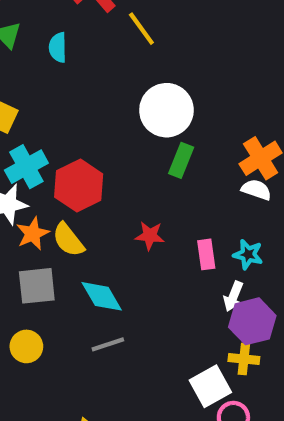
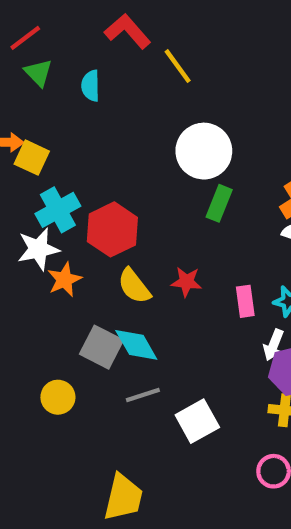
yellow semicircle: (68, 240) -> (134, 286), moved
gray square: (37, 286) -> (101, 347), moved, turned 33
white square: (210, 386) -> (197, 421), moved

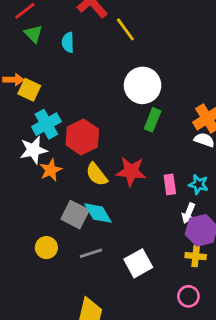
red star: (186, 282) -> (131, 171), size x1.5
gray line: (143, 395) -> (91, 253), moved

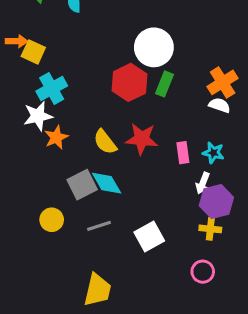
red hexagon: (82, 137) -> (129, 82), moved
gray square: (75, 215) -> (82, 185), turned 36

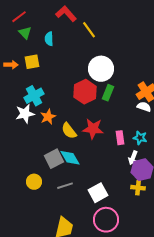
yellow square: (33, 52) -> (32, 62), moved, turned -35
orange star: (56, 137) -> (48, 117), moved
pink circle: (203, 272) -> (106, 220), moved, size x1.6

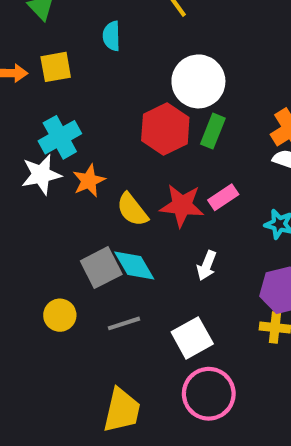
cyan semicircle: (49, 39) -> (112, 36), moved
pink rectangle: (120, 138) -> (223, 197), moved, turned 64
white arrow: (133, 158) -> (207, 266), moved

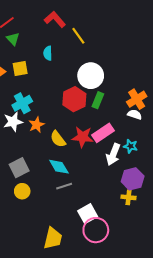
pink rectangle: (223, 197) -> (103, 133), size x1.5
white arrow: (207, 266) -> (113, 154), moved, size x1.5
gray square: (101, 268) -> (19, 168), moved
gray line: (124, 323) -> (64, 186), moved
white square: (192, 338) -> (88, 214), moved

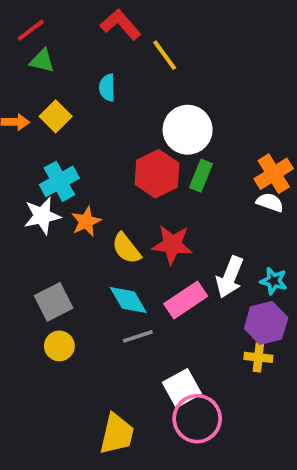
green triangle: (13, 39) -> (42, 61), turned -32
yellow square: (20, 69) -> (56, 116), turned -35
pink rectangle: (103, 133) -> (186, 300), moved
cyan star: (131, 146) -> (274, 281), moved

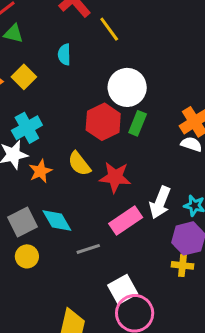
orange star: (86, 222) -> (40, 171), moved
yellow semicircle: (126, 248) -> (79, 164), moved
cyan diamond: (128, 300) -> (57, 221), moved

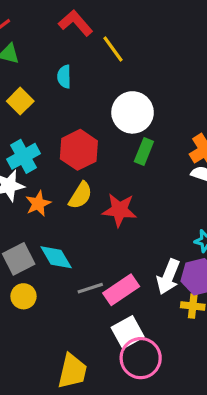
red hexagon: (103, 122) -> (79, 150), moved
yellow semicircle: (79, 164) -> (80, 195), turned -110
white arrow: (160, 203) -> (168, 277), moved
pink rectangle: (126, 221) -> (121, 290), moved

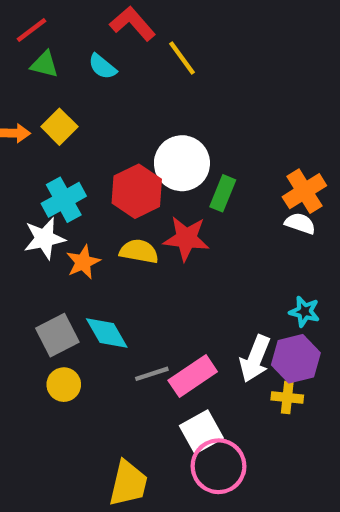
cyan semicircle: (64, 77) -> (102, 67), moved, turned -50
white circle: (133, 112) -> (182, 163), moved
yellow semicircle: (80, 195) -> (139, 251), turned -112
red star: (119, 210) -> (186, 238), moved

